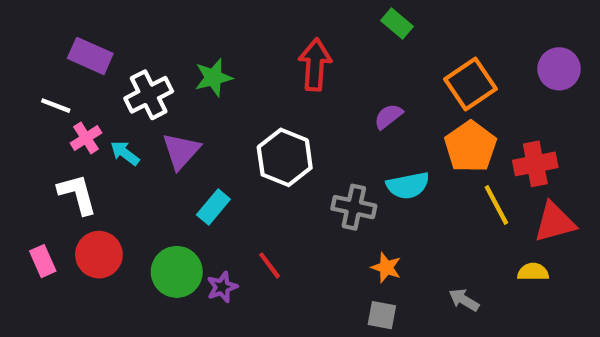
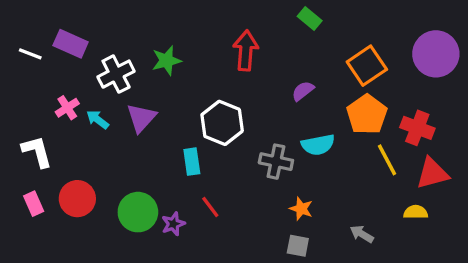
purple circle: (559, 69) -> (436, 54), size x1.4
white line: (56, 106) -> (30, 54), moved
red cross: (535, 164) -> (417, 128), turned 32
white L-shape: (77, 194) -> (37, 151), moved
cyan rectangle: (213, 207) -> (192, 162), moved, turned -48

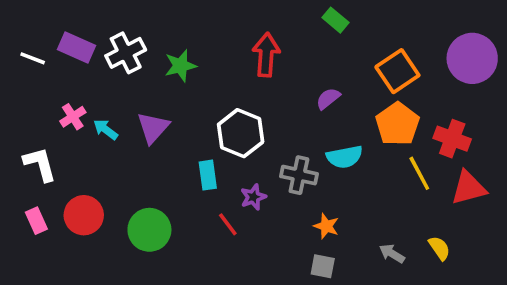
white cross: (116, 74) -> (126, 53), moved
yellow semicircle: (416, 212) -> (439, 248), moved, turned 55
purple star: (173, 224) -> (253, 197), moved

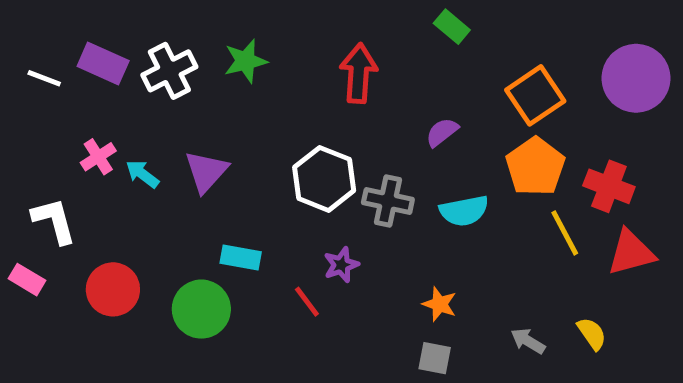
green star: (180, 66) -> (246, 61), moved
cyan rectangle: (208, 175) -> (241, 257), moved, turned -72
gray cross: (299, 175) -> (388, 201), moved
pink rectangle: (36, 221) -> (27, 280), moved, turned -35

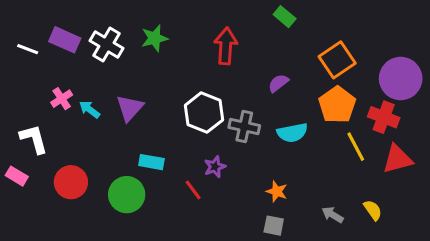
white cross: (169, 71) -> (107, 44), turned -32
purple circle: (636, 78) -> (401, 79), moved

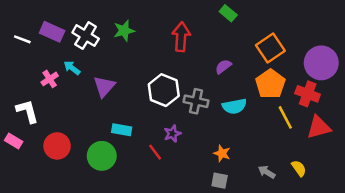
cyan arrow: (89, 109) -> (72, 68), moved

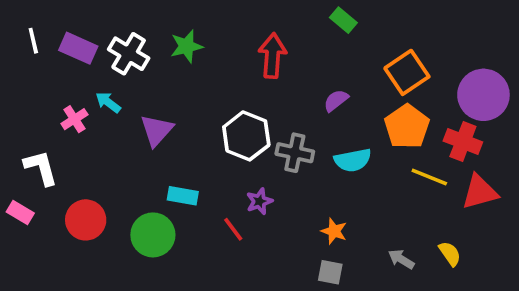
white line: (22, 39) -> (33, 41), moved, turned 56
yellow line: (285, 117) -> (429, 177), turned -40

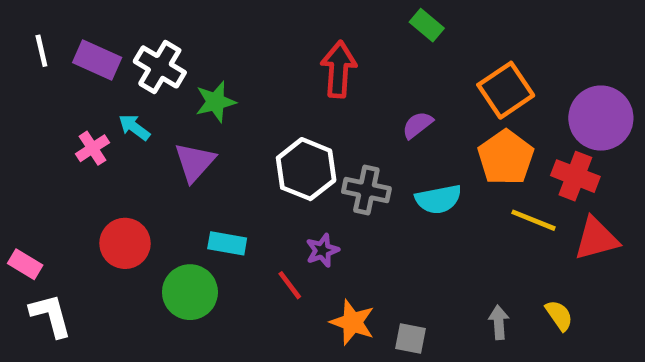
green star: (187, 46) -> (216, 102), moved
white L-shape: (41, 168) -> (51, 315), moved
red circle: (86, 220) -> (125, 243), moved
orange star: (334, 231) -> (352, 322), moved, size x1.4
gray arrow: (401, 259) -> (499, 322), turned 55

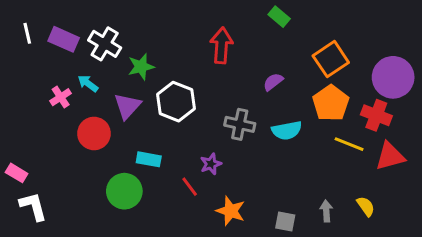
white hexagon: (306, 169) -> (176, 102), moved
red circle: (125, 243) -> (94, 133), moved
gray square: (411, 339) -> (285, 222), moved

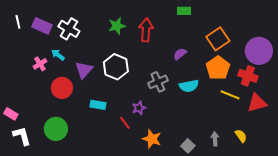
green rectangle: (279, 17) -> (184, 11), turned -40
green star: (141, 67) -> (117, 26), moved
gray cross: (240, 124) -> (158, 82), turned -36
green circle: (124, 191) -> (56, 129), moved
gray square: (285, 222) -> (188, 146), turned 32

